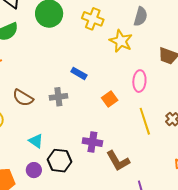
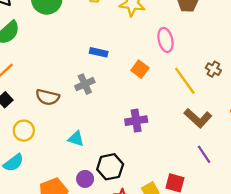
black hexagon: (59, 161) -> (110, 167), moved
brown L-shape: (118, 161) -> (198, 118), moved
purple circle: (34, 170) -> (85, 179), moved

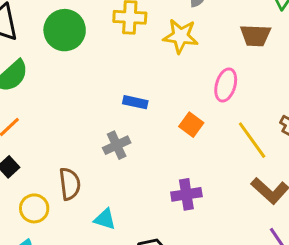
pink ellipse: (165, 40) -> (226, 85), turned 30
brown semicircle: (48, 97) -> (70, 184), moved, turned -110

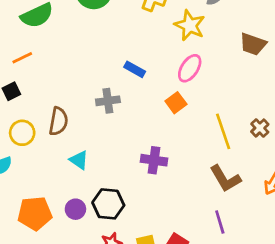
pink ellipse: (226, 85) -> (190, 68), moved

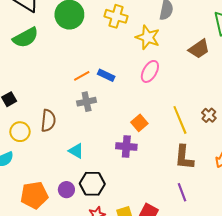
brown trapezoid: (253, 44) -> (199, 49), turned -50
orange line: (22, 58) -> (82, 76), moved
orange square: (176, 103) -> (139, 123), moved
cyan triangle: (79, 160) -> (76, 151), moved
brown L-shape: (225, 179) -> (184, 157), turned 40

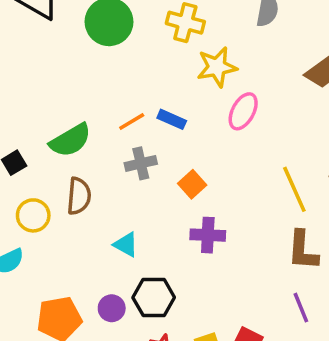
yellow star: (148, 37) -> (217, 67), moved, turned -30
green semicircle: (26, 38) -> (70, 140), moved
orange square: (139, 123) -> (192, 184), moved

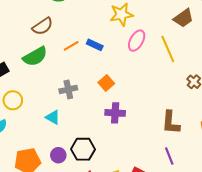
gray cross: (141, 163) -> (68, 89), moved
yellow line: (294, 189) -> (168, 49), moved
brown semicircle: (79, 196) -> (43, 26), moved, turned 50
cyan triangle: (126, 245) -> (53, 117), moved

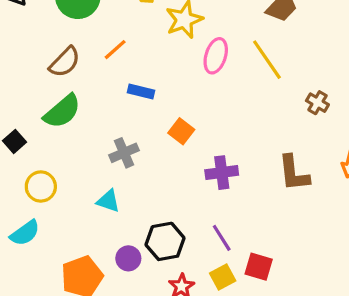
blue rectangle: (95, 45) -> (141, 91), moved
orange line: (71, 46) -> (115, 50), moved
purple cross: (115, 113) -> (222, 173), moved
purple line: (169, 156) -> (222, 238), moved

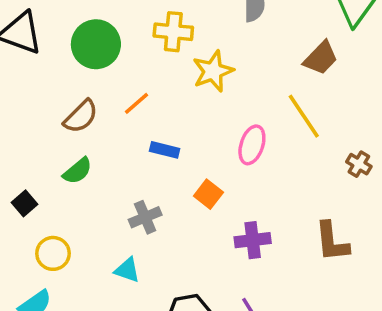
pink ellipse: (216, 56) -> (252, 145), moved
green semicircle: (62, 111) -> (78, 171), size x0.7

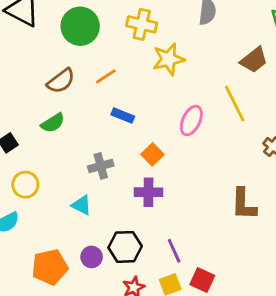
purple cross: (253, 240) -> (148, 192), moved

